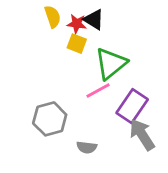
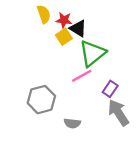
black triangle: (94, 19) -> (78, 28), moved
yellow square: (77, 44) -> (64, 37), turned 35
purple rectangle: (132, 106) -> (110, 89), size x0.6

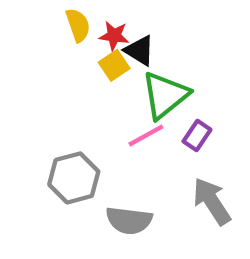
purple rectangle: (110, 89) -> (197, 135), moved
gray semicircle: (72, 123) -> (129, 220), size x1.5

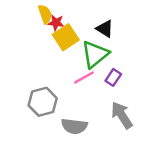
red star: (114, 36) -> (56, 23), moved
black triangle: (140, 51) -> (105, 29), moved
yellow square: (114, 65) -> (66, 37), size x1.5

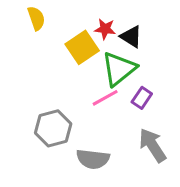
yellow semicircle: (45, 14) -> (36, 18), moved
red star: (56, 23) -> (105, 29), moved

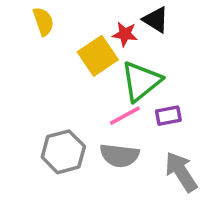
black triangle: (131, 37) -> (156, 20), moved
purple rectangle: (142, 98) -> (168, 116), turned 45
gray semicircle: (93, 159) -> (119, 155), moved

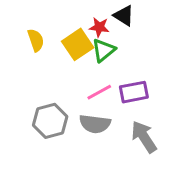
yellow semicircle: (43, 21) -> (36, 40), moved
green triangle: (141, 81) -> (104, 50), moved, size x0.7
purple rectangle: (168, 116) -> (134, 92), size x1.4

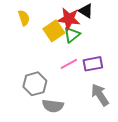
red star: (99, 27) -> (69, 19), size x1.6
yellow semicircle: (36, 40) -> (24, 18), moved
gray semicircle: (95, 124) -> (53, 106), moved

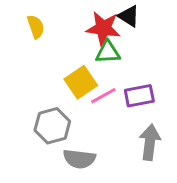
yellow square: (54, 31) -> (81, 82), moved
green triangle: (72, 35) -> (108, 52), turned 36
gray arrow: (100, 95) -> (150, 142), turned 40

